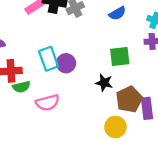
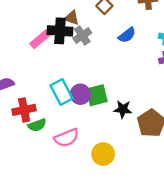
green square: (120, 57) -> (97, 95), moved
yellow circle: (115, 127) -> (103, 154), moved

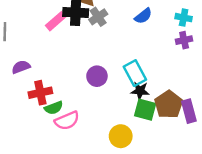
cyan rectangle: (62, 92) -> (135, 73), moved
green square: (97, 95) -> (145, 110), moved, turned 30
pink semicircle: (67, 138) -> (67, 121), moved

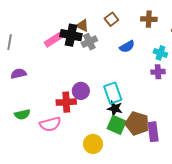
red cross: (40, 93) -> (66, 102), moved
brown pentagon: (169, 104) -> (137, 123), turned -30
green semicircle: (54, 108) -> (22, 114), moved

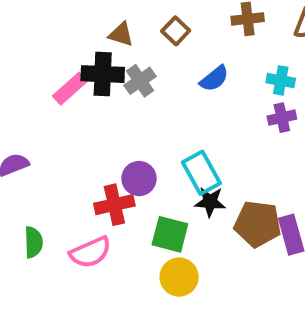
brown triangle: (82, 26) -> (121, 34), moved
green semicircle: (22, 114) -> (33, 242), turned -70
green square: (117, 125) -> (170, 234), moved

